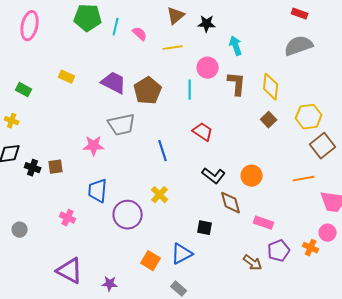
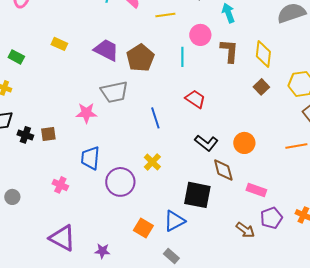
black square: (205, 228) -> (197, 195), size x1.8

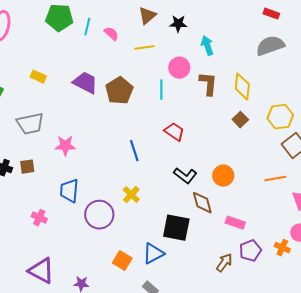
gray trapezoid: (114, 92) -> (30, 124), moved
brown arrow: (245, 230) -> (224, 263), turned -90

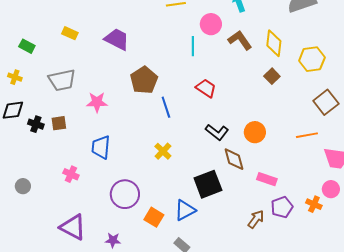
brown L-shape: (208, 84) -> (240, 40), turned -40
brown pentagon: (119, 91) -> (144, 80), moved
yellow hexagon: (280, 117) -> (312, 59), moved
purple circle: (99, 215) -> (125, 194), moved
black square: (176, 228) -> (208, 184), turned -32

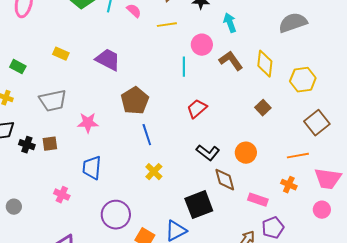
brown square: (272, 76) -> (263, 108), moved
red trapezoid: (206, 88) -> (197, 109), turned -75
blue line: (166, 107) -> (147, 135), moved
orange cross: (314, 204) -> (289, 185), moved

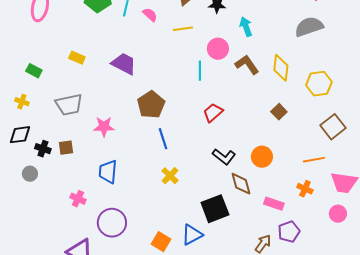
gray circle: (14, 207) -> (30, 174), moved
purple circle: (116, 215) -> (112, 223), moved

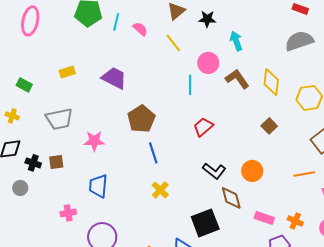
yellow line: (183, 29) -> (173, 43), turned 60
yellow rectangle: (77, 58) -> (67, 72), turned -42
orange cross: (305, 189) -> (295, 221), moved
pink cross: (78, 199) -> (68, 213), turned -35

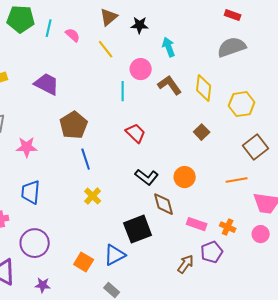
red trapezoid: (203, 127) -> (136, 133), turned 85

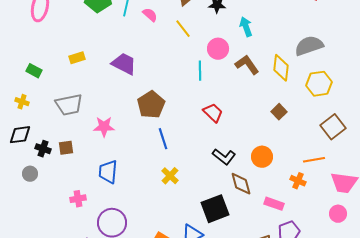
gray semicircle: (232, 47) -> (309, 46), moved
orange cross: (228, 227) -> (298, 181), moved

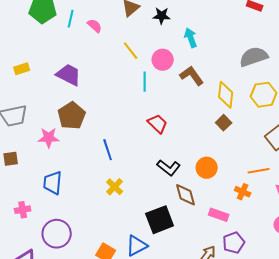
yellow line: (183, 29) -> (131, 51), moved
yellow diamond: (281, 68) -> (226, 95), moved
brown pentagon: (151, 105) -> (72, 116), moved

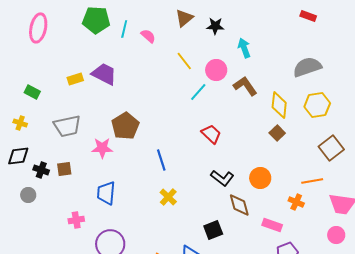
purple trapezoid: (69, 75) -> (104, 74), moved
cyan line: (145, 82) -> (198, 92), turned 42
black square: (160, 220) -> (213, 230), size x0.7

